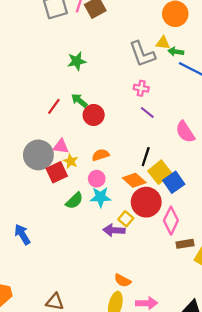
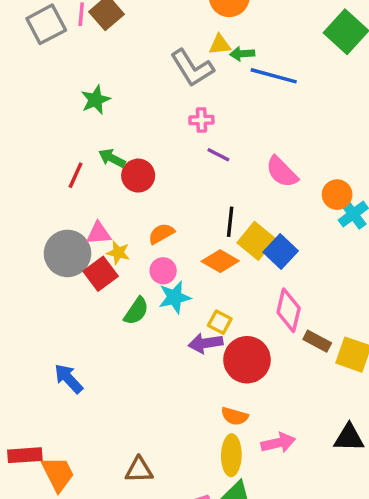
red circle: (146, 202) -> (247, 360), moved
brown rectangle: (185, 244) -> (317, 341), turned 49

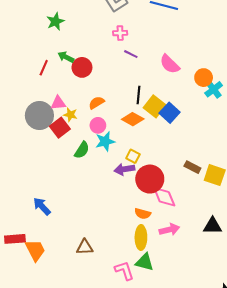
pink diamond: (289, 310) -> (164, 197), moved, turned -35
blue arrow: (69, 379) -> (42, 206), moved

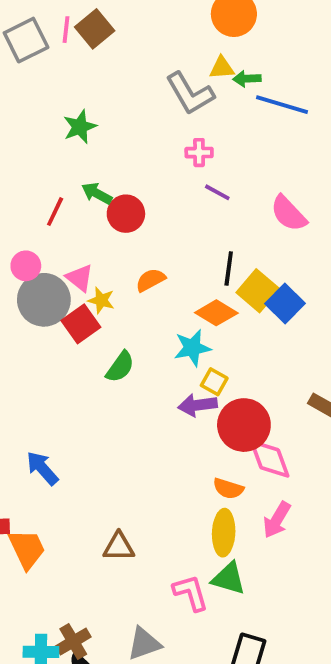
pink triangle: (58, 103) -> (80, 278), turned 42
pink circle: (98, 125) -> (26, 266), moved
cyan star: (105, 141) -> (192, 348), moved
pink arrow: (169, 230) -> (277, 520), turned 132

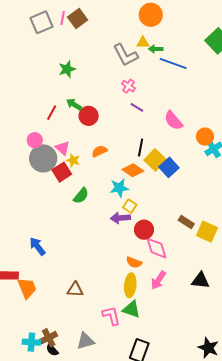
pink cross: (199, 153) -> (129, 86), turned 32
red circle: (244, 425) -> (144, 230), size x0.7

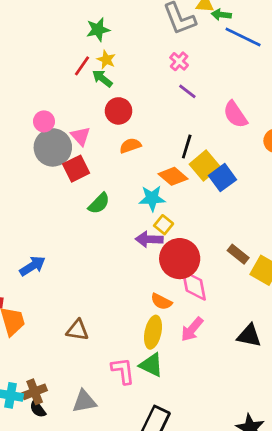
red line: (52, 113) -> (82, 66), moved
red circle: (89, 116) -> (119, 111), moved
yellow star: (73, 160) -> (106, 60), moved
red circle: (144, 230) -> (180, 259), size x1.5
blue arrow: (37, 246) -> (32, 266), turned 90

